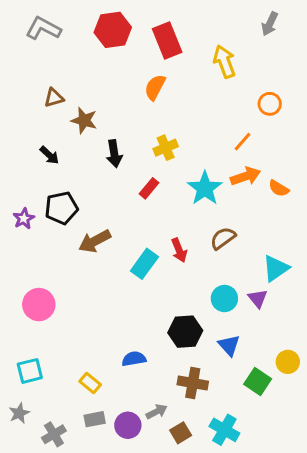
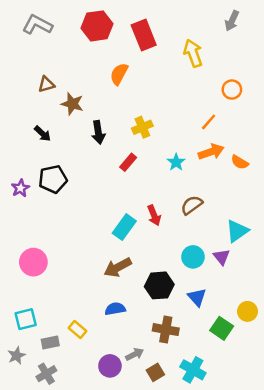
orange semicircle: (155, 87) -> (119, 74), moved
cyan star: (205, 188) -> (176, 162), size x0.6
brown arrow: (95, 241) -> (118, 267), moved
gray rectangle: (95, 419) -> (50, 343), moved

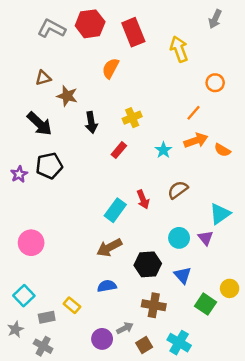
gray L-shape: (37, 25) -> (52, 29), moved
black arrow: (42, 134) -> (39, 124), size x1.6
cyan square: (26, 319) -> (24, 296), turned -30
gray cross: (46, 374) -> (43, 346), turned -30

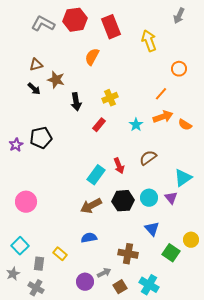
black arrow: (39, 124) -> (34, 89), moved, size x0.6
black hexagon: (148, 264) -> (123, 201), moved
gray rectangle: (47, 317) -> (39, 264), turned -72

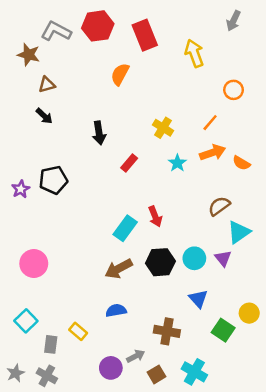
brown star: (56, 80) -> (29, 55), moved
yellow cross: (110, 98) -> (163, 128), moved, turned -35
brown semicircle: (148, 158) -> (219, 206), moved
gray star: (13, 274) -> (16, 373), moved

